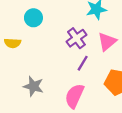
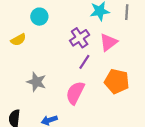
yellow semicircle: (12, 43) -> (18, 40), turned -35

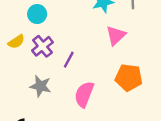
purple cross: (80, 38) -> (42, 46), moved
purple line: (84, 62) -> (69, 60), moved

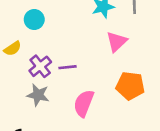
purple cross: (42, 46) -> (40, 66), moved
purple line: (69, 60) -> (68, 67), turned 56

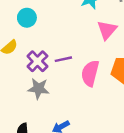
pink semicircle: (84, 103) -> (90, 73), moved

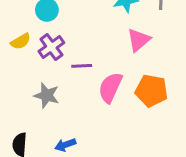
purple cross: (37, 61) -> (51, 47), moved

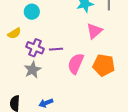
purple cross: (51, 47) -> (35, 48), moved, turned -30
gray star: (47, 95) -> (33, 70), turned 30

